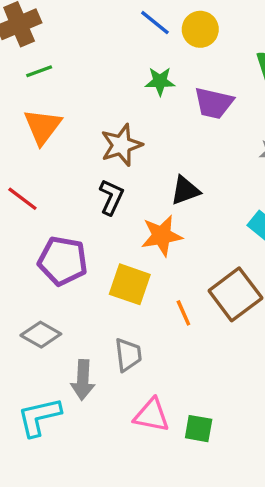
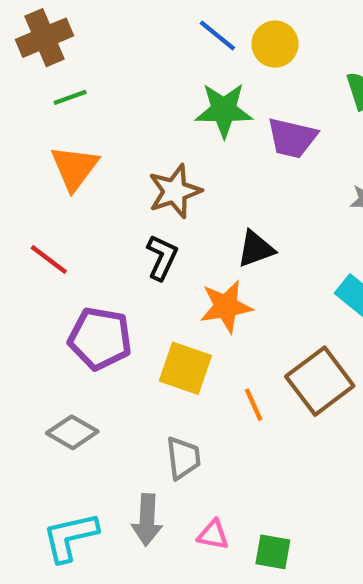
green star: (160, 81) -> (224, 110), size x1.5
gray arrow: (83, 380) -> (147, 520), moved
pink triangle: (152, 415) -> (213, 535), size x0.7

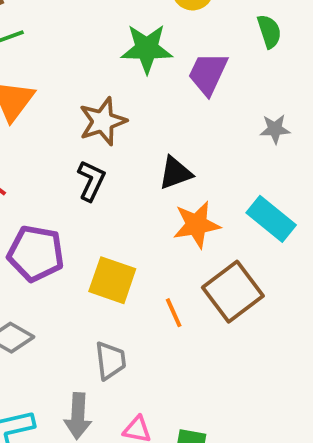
purple trapezoid: (292, 138) -> (208, 74), turned 102
orange star: (226, 306) -> (196, 225), moved

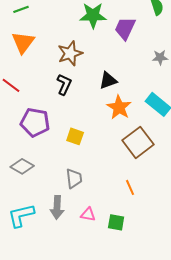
orange star: (196, 225) -> (119, 107), turned -30
yellow square: (112, 280) -> (75, 136), size x0.7
orange line: (174, 313) -> (130, 187), moved

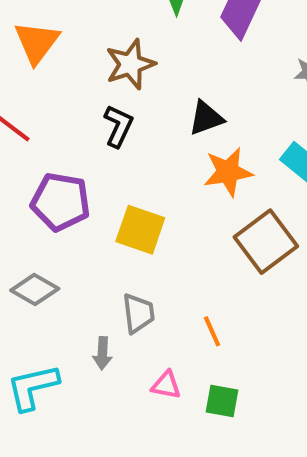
orange star: (119, 107) -> (228, 172), turned 30
yellow square: (75, 136) -> (140, 230), size x1.4
orange line: (130, 187) -> (212, 331), moved
gray arrow: (57, 207) -> (102, 353), moved, size x0.7

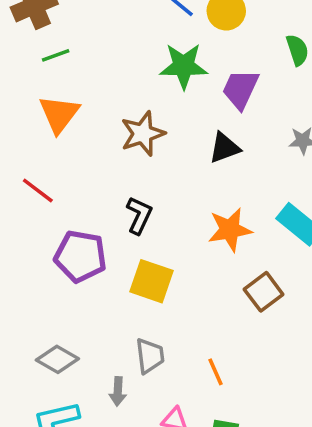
black triangle: (206, 118) -> (224, 148), moved
black L-shape: (118, 126) -> (139, 215), moved
brown square: (266, 242) -> (264, 292), size x0.7
gray diamond: (35, 289) -> (57, 359), moved

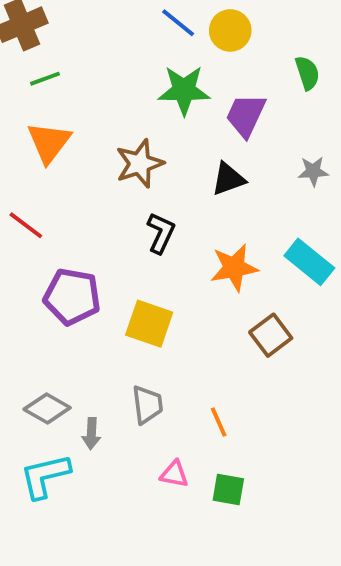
black L-shape: (139, 215) -> (161, 233), moved
gray arrow: (118, 391) -> (91, 434), moved

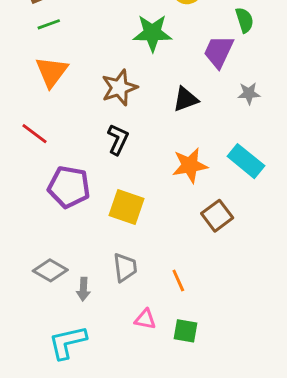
purple trapezoid: (246, 115) -> (219, 52), moved
black L-shape: (161, 233) -> (118, 139), moved
cyan L-shape: (45, 476) -> (68, 342), moved

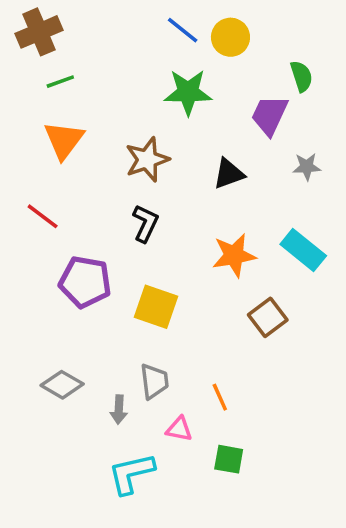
gray arrow: (83, 289) -> (119, 410), moved
pink triangle: (145, 319) -> (179, 429), moved
cyan L-shape: (68, 342) -> (131, 473), moved

